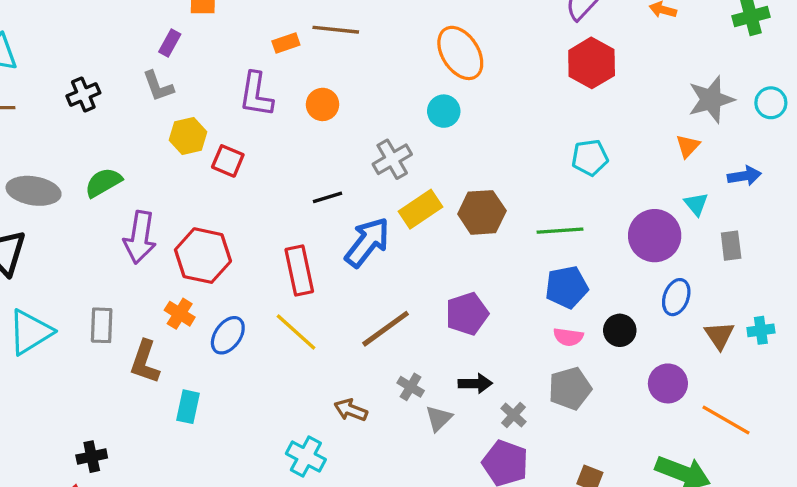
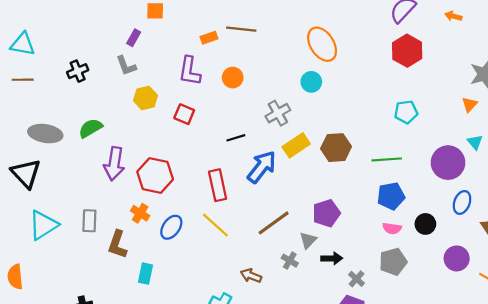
red square: (228, 161) -> (184, 114), moved
gray triangle: (439, 418) -> (308, 240), moved

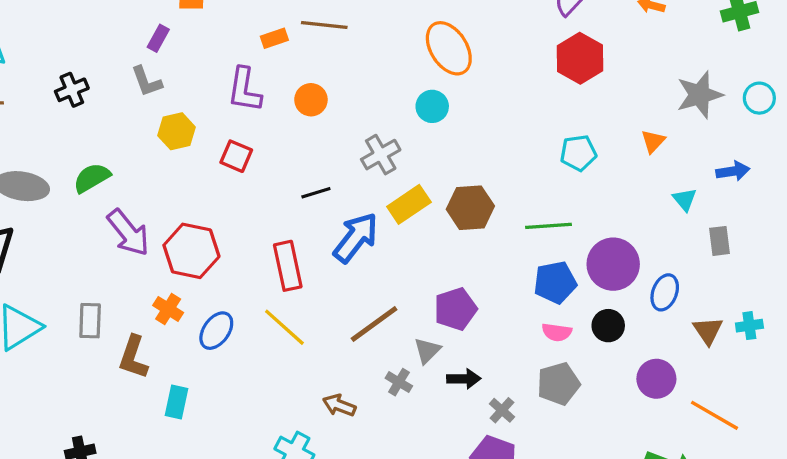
orange triangle: (470, 104) -> (653, 141), moved
purple circle: (448, 163) -> (613, 264), moved
purple arrow: (114, 164) -> (128, 233), turned -48

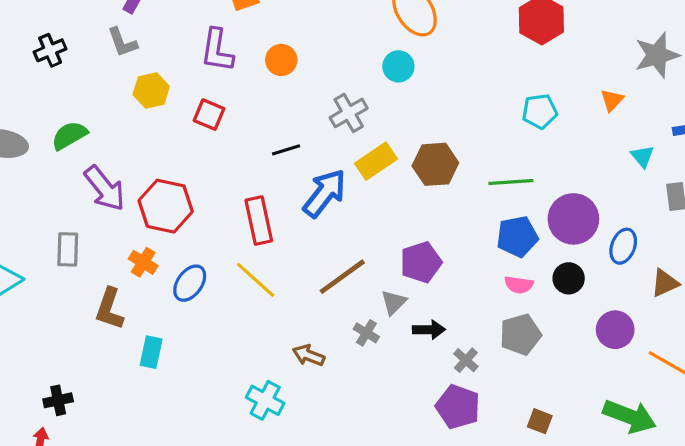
gray rectangle: (90, 321) -> (68, 249), moved
brown triangle: (708, 331) -> (665, 283), turned 40

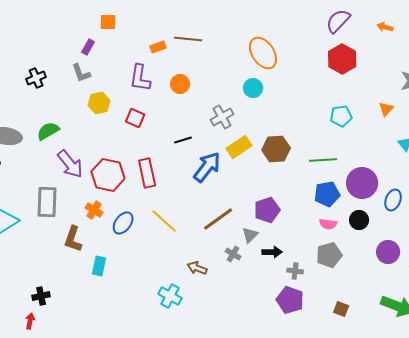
red rectangle: (259, 221) -> (147, 173), moved
gray rectangle: (68, 249) -> (47, 202), size x1.4
gray cross: (466, 360) -> (295, 271), turned -35

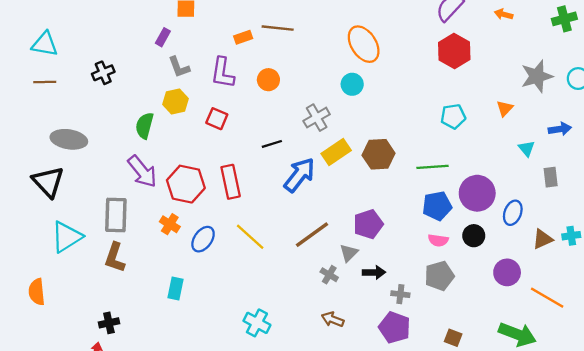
gray L-shape: (81, 73) -> (179, 67), moved
green semicircle: (48, 131) -> (145, 126), moved, turned -45
brown L-shape: (73, 239) -> (115, 257), moved
brown arrow: (197, 268) -> (333, 319), moved

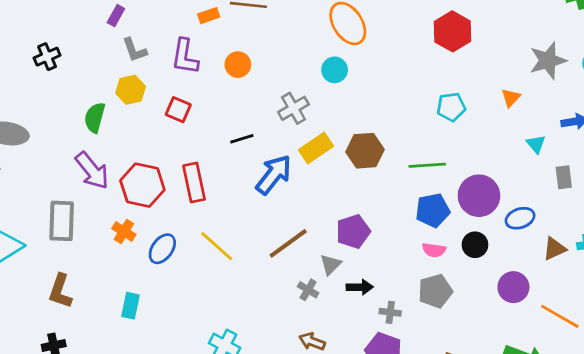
blue ellipse: (513, 213) -> (520, 218), turned 50
brown L-shape: (115, 257) -> (60, 291), moved

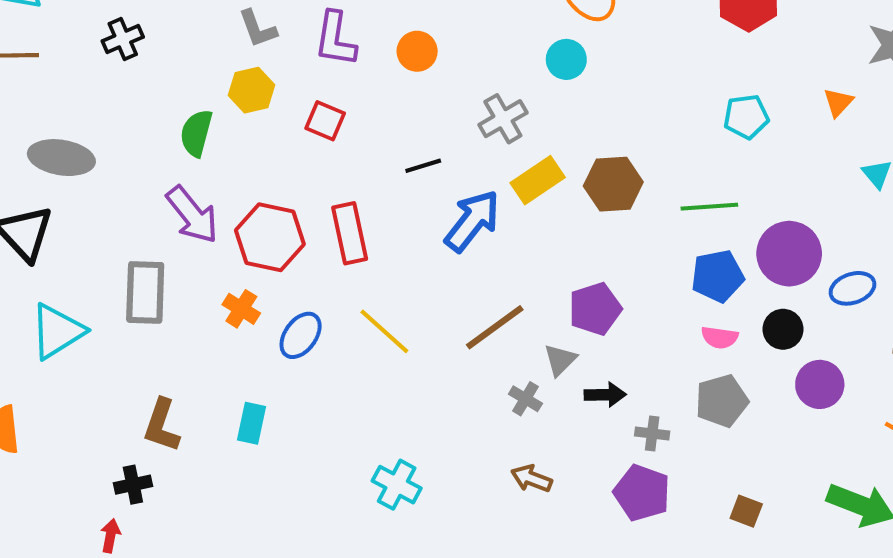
purple circle: (513, 287) -> (820, 384), moved
brown L-shape: (60, 291) -> (162, 425), moved

